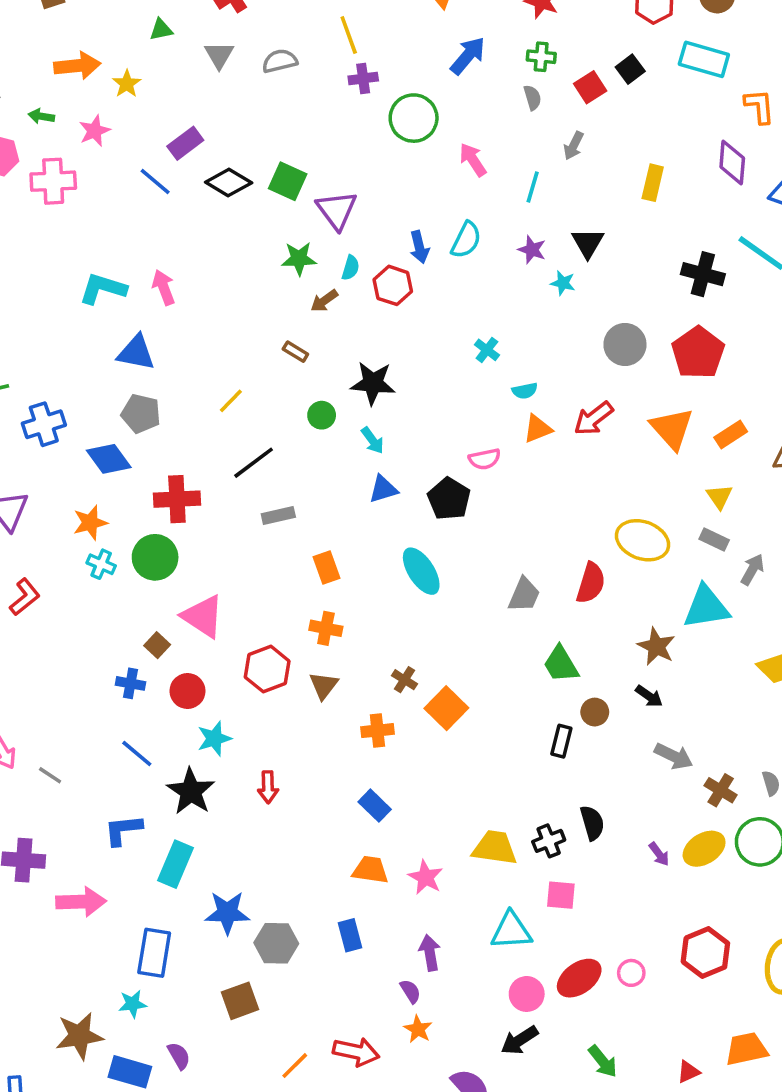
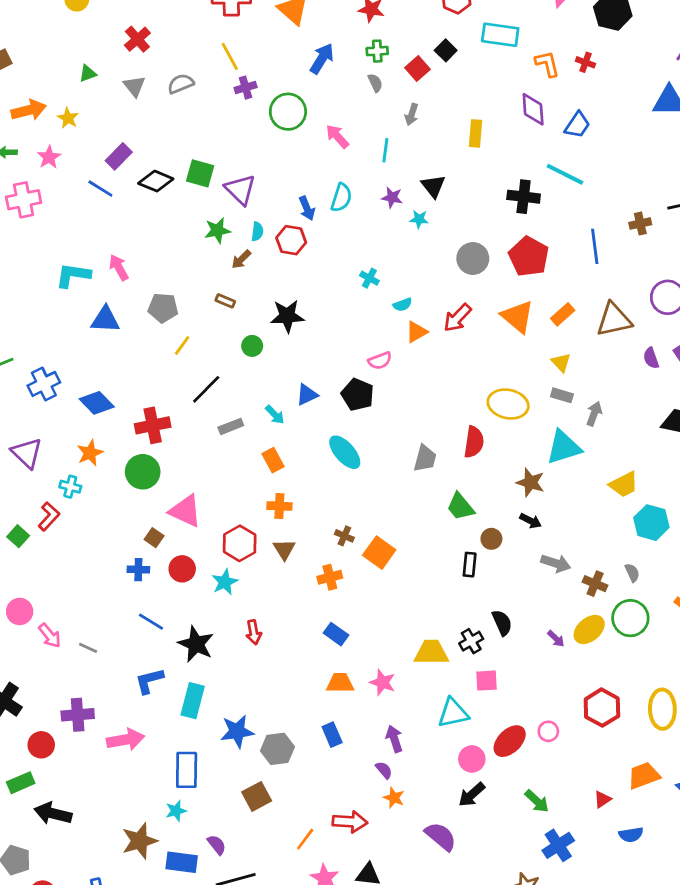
gray pentagon: (141, 414) -> (163, 308), moved
cyan arrow: (373, 440) -> (275, 415), moved
cyan cross: (101, 564) -> (70, 487), moved
cyan star: (214, 739) -> (225, 582), moved

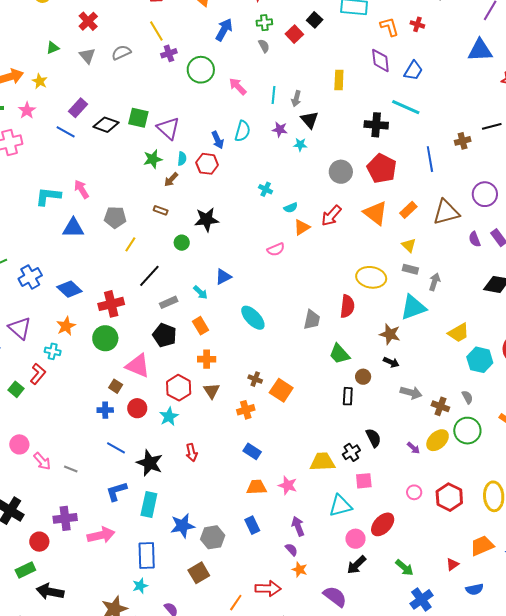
gray arrow: (412, 114) -> (296, 99), moved
black pentagon: (358, 395) -> (165, 335), moved
pink circle: (548, 731) -> (414, 492), moved

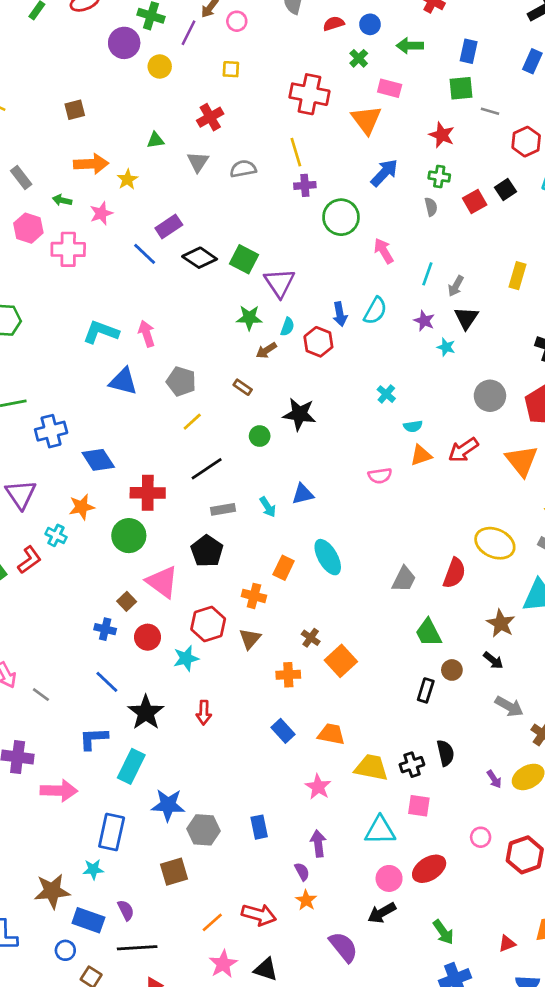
orange rectangle: (200, 326) -> (284, 568), moved, turned 42
orange trapezoid: (257, 487) -> (331, 734), moved

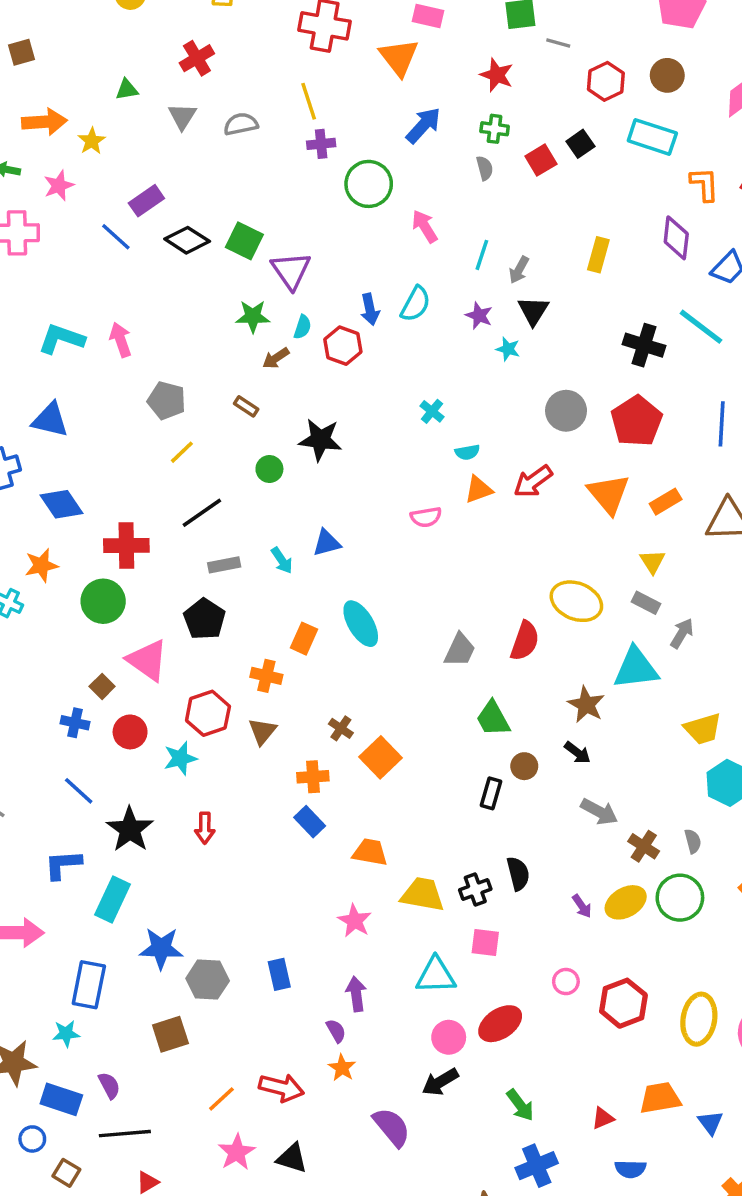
blue triangle: (123, 381) -> (50, 420), moved
blue rectangle: (283, 731) -> (310, 822), moved

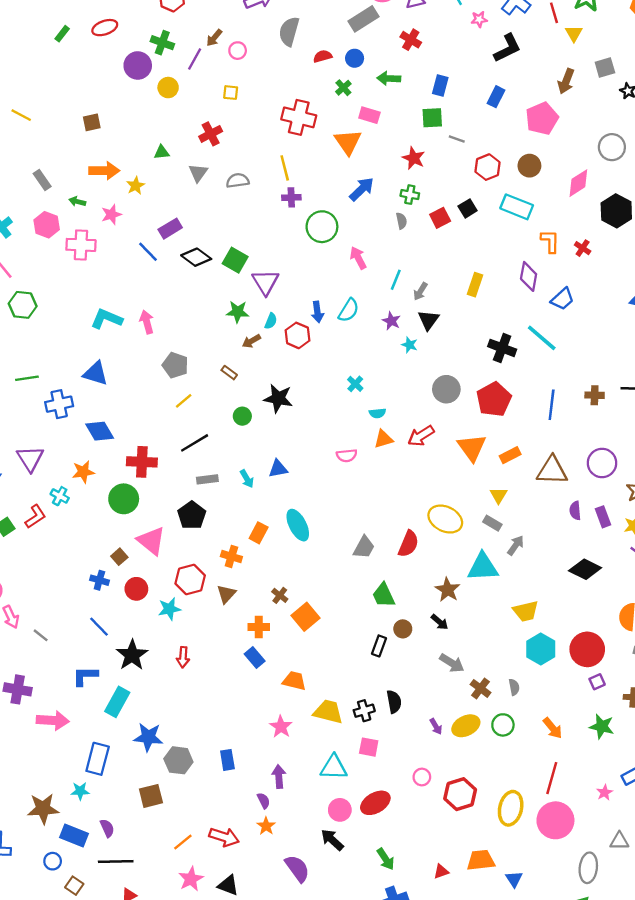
green circle: (680, 898) -> (503, 725), size x0.7
black arrow: (440, 1082) -> (332, 840), turned 70

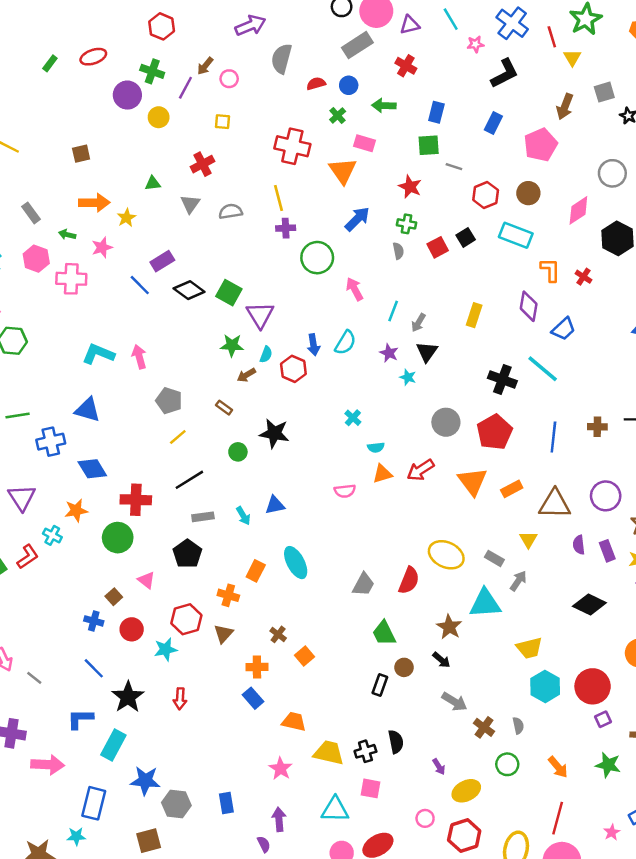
yellow triangle: (499, 495) -> (528, 540), moved
pink triangle: (151, 541) -> (146, 580), size x0.6
orange square: (305, 617) -> (305, 656), size x0.7
yellow ellipse: (466, 726) -> (466, 791), moved

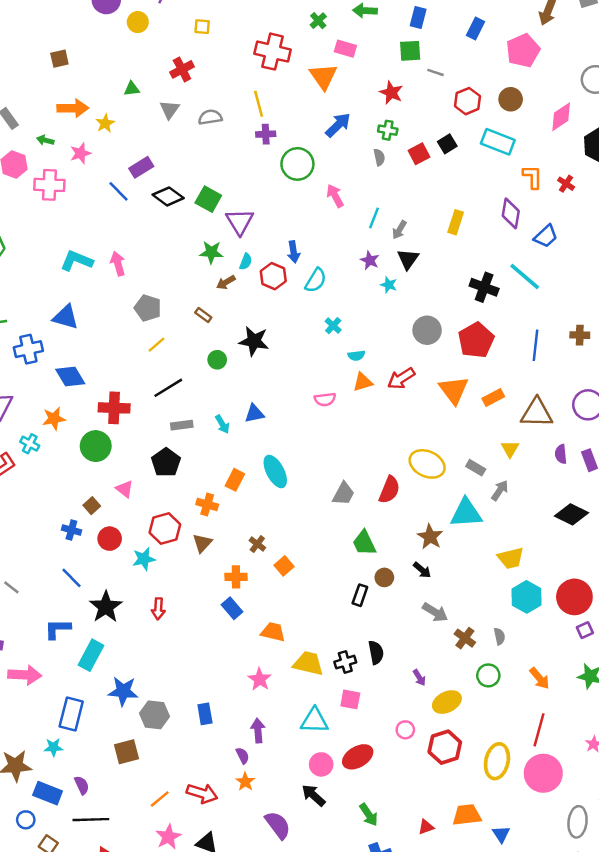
cyan semicircle: (345, 343) -> (316, 280), moved

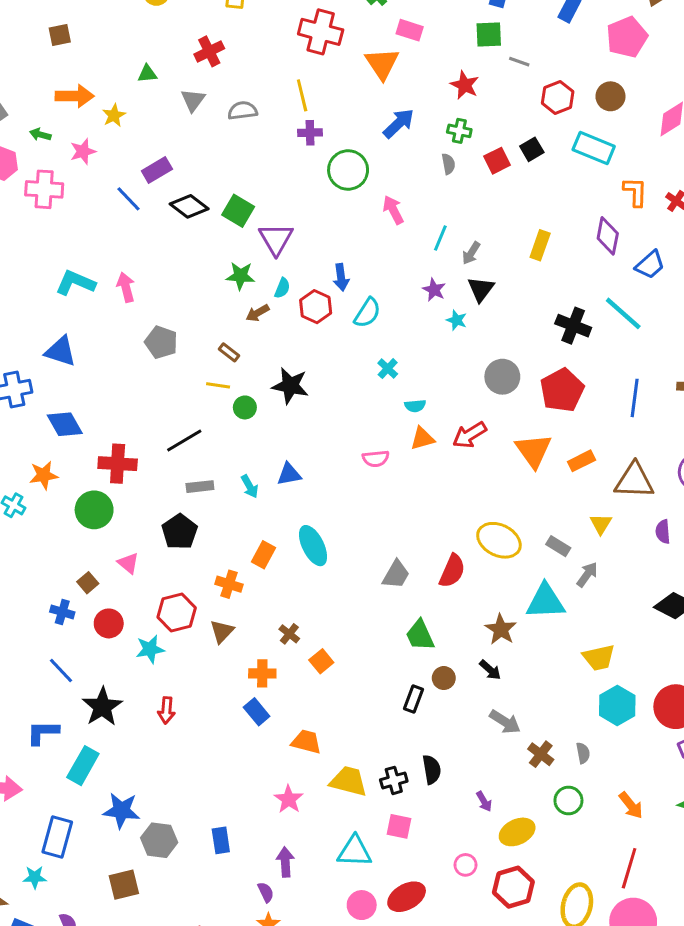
yellow line: (157, 345) -> (218, 385), moved, turned 48

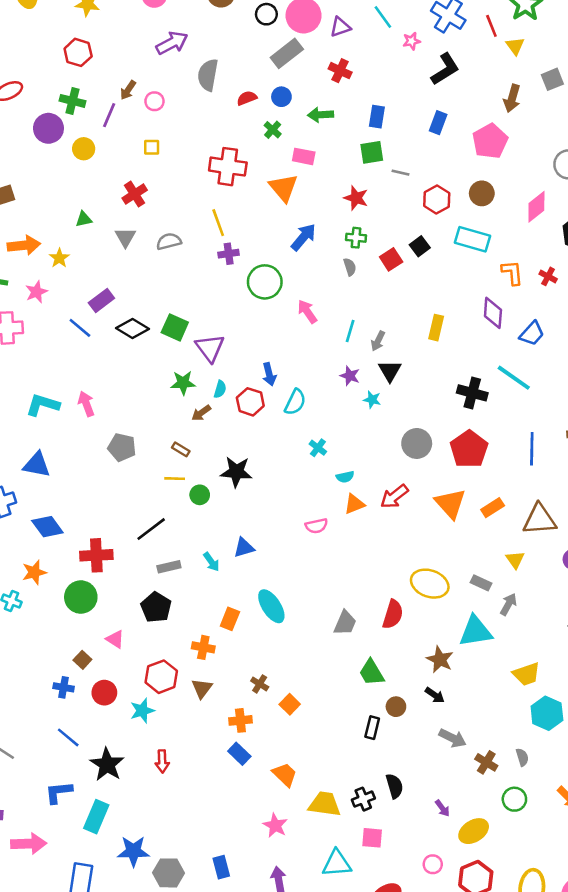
orange trapezoid: (306, 742) -> (285, 775), turned 36

